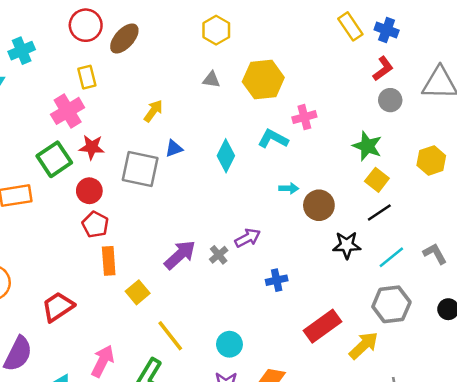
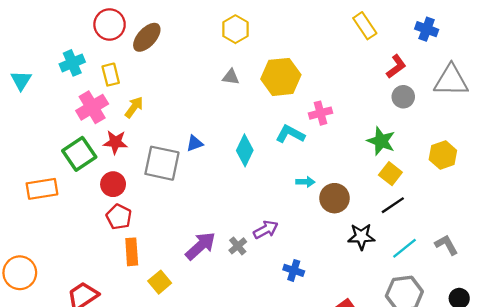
blue cross: (387, 30) -> (427, 29), moved
cyan cross: (22, 51) -> (72, 63), moved
yellow arrow: (153, 111) -> (134, 107), moved
blue cross: (277, 280) -> (294, 270), turned 30

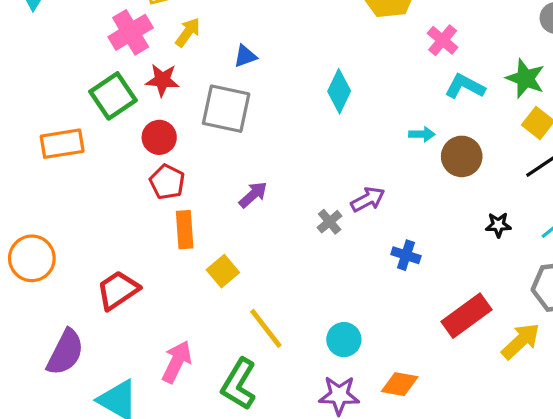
pink cross: (321, 113) -> (443, 40), turned -35
cyan L-shape: (290, 134) -> (465, 86), moved
blue triangle: (195, 143) -> (245, 56), moved
black star: (361, 237) -> (498, 225), moved, size x0.7
purple arrow: (200, 246) -> (253, 195), moved, size x0.7

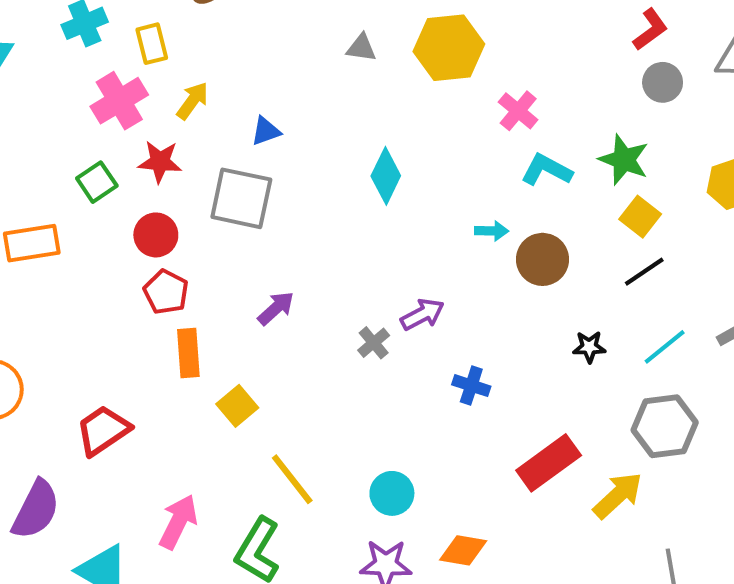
green square: (113, 96) -> (97, 182), size x0.7

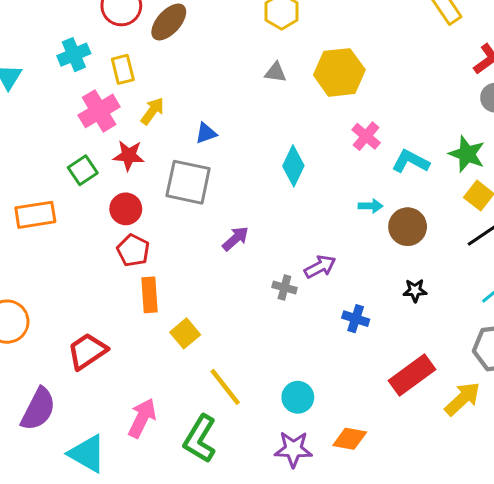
pink cross: (518, 111) -> (366, 136), moved
purple arrow: (276, 308) -> (236, 239), moved
gray cross: (374, 343) -> (284, 287), turned -35
black star: (589, 347) -> (415, 290), moved

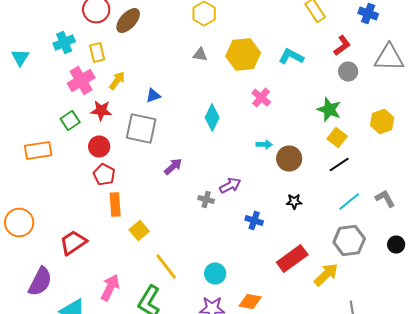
cyan L-shape: (411, 161) -> (291, 56), moved

